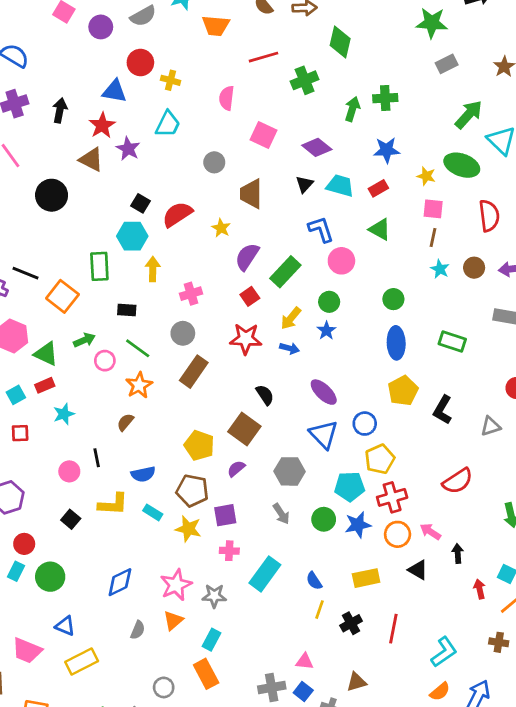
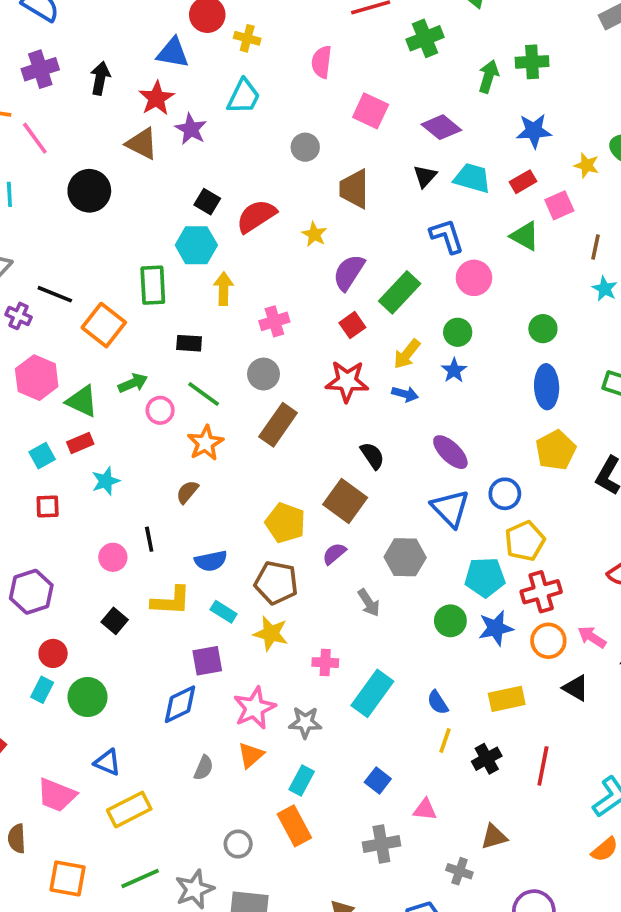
pink square: (433, 209) -> (559, 205), moved, turned -30
gray arrow: (281, 514) -> (369, 603), moved
purple square: (225, 515) -> (207, 661), moved
blue square: (303, 692) -> (378, 780), moved

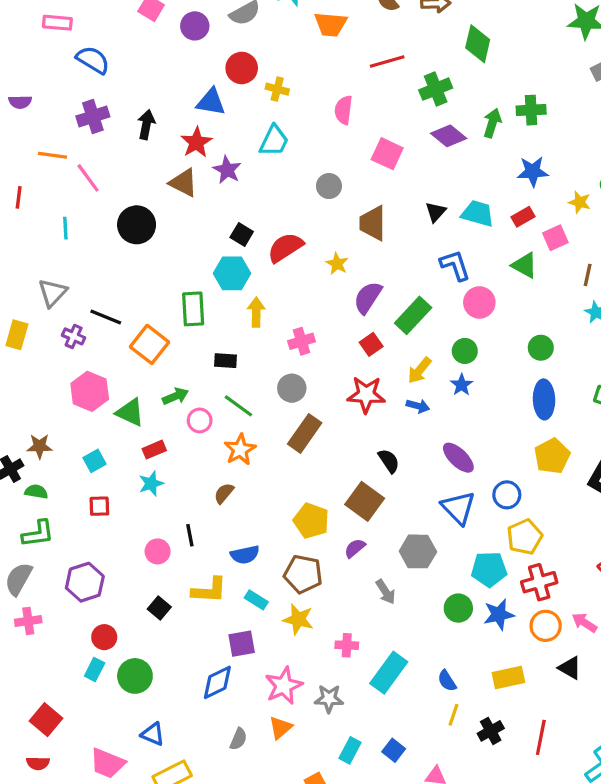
purple diamond: (441, 127) -> (449, 136), moved
red rectangle: (80, 443) -> (154, 450), moved
cyan rectangle: (302, 780) -> (350, 750), moved

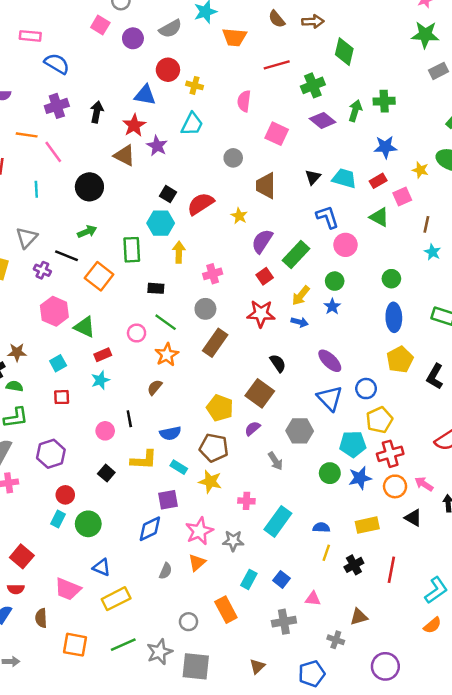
green arrow: (175, 396) -> (87, 232), moved
blue semicircle: (447, 681) -> (321, 527), turned 126

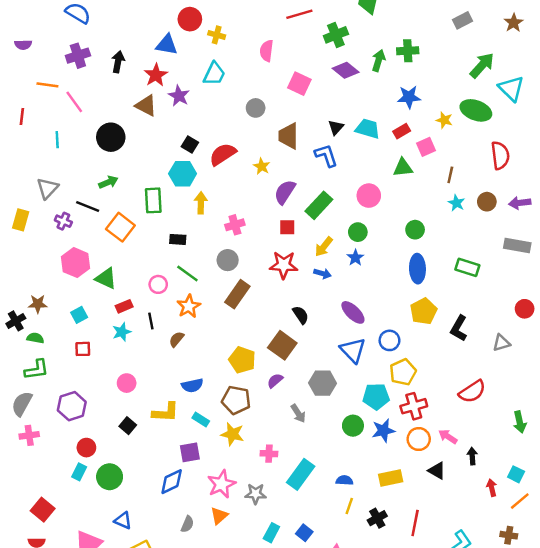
blue L-shape: (327, 217) -> (326, 155), moved
green triangle: (379, 217) -> (403, 168), turned -35
red square: (265, 276) -> (287, 227), turned 35
black line: (129, 419) -> (151, 321), moved

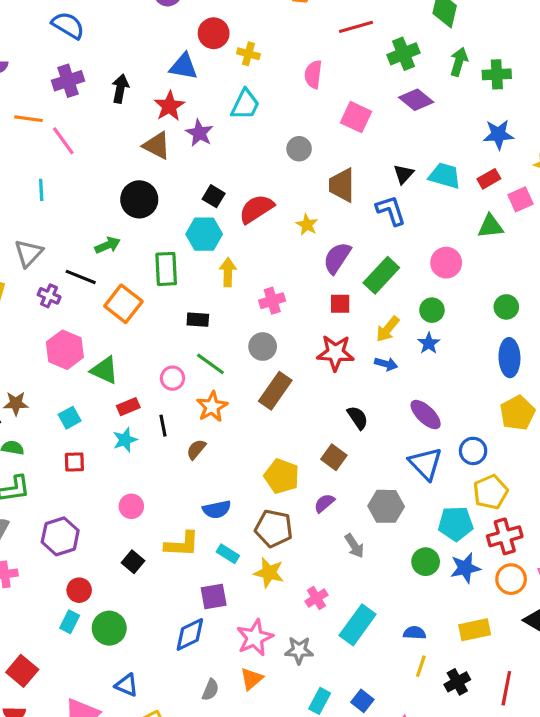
green arrow: (379, 60) -> (459, 62), moved
black circle: (111, 137) -> (139, 199), moved
brown square: (282, 345) -> (334, 457), size x0.7
pink cross: (269, 454) -> (316, 598), turned -35

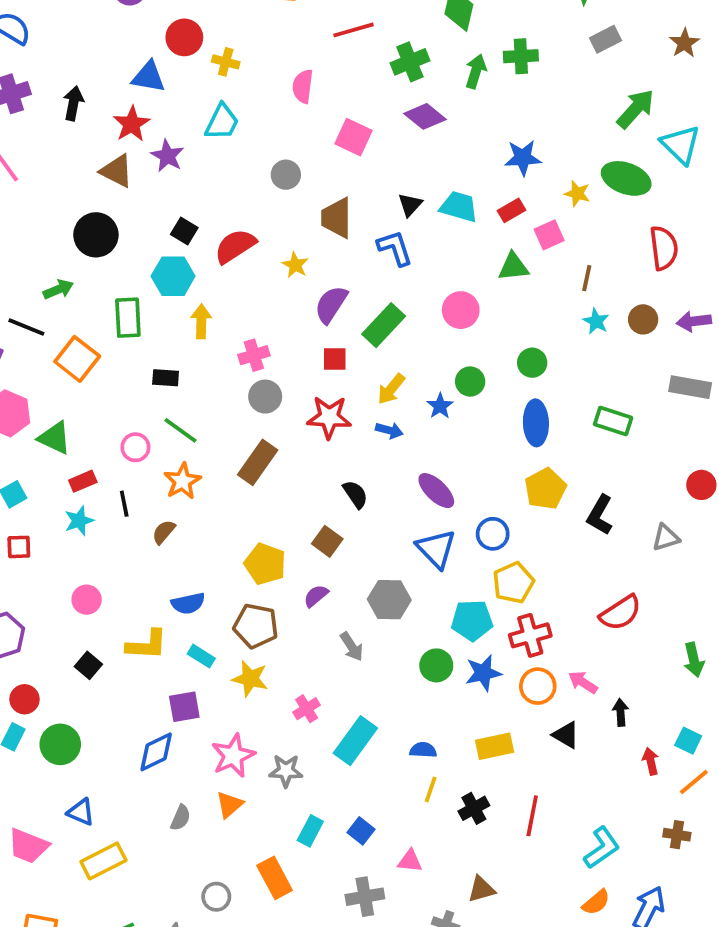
green cross: (497, 74) -> (521, 56), moved
green circle: (432, 310) -> (470, 382), moved
gray circle: (263, 347) -> (265, 397), moved

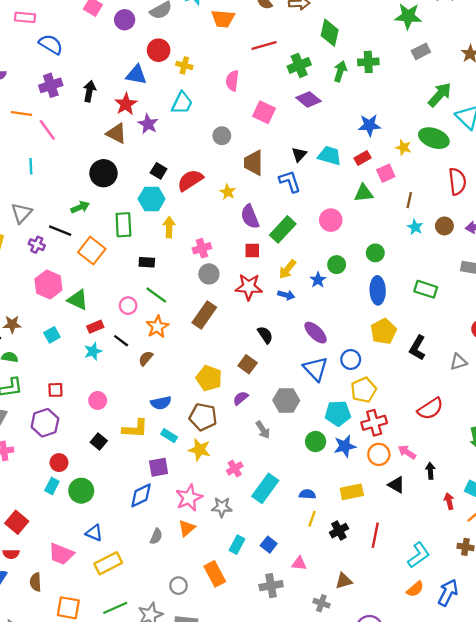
purple semicircle: (331, 304) -> (250, 217), turned -55
black line: (124, 504) -> (121, 341), turned -42
red square: (19, 547) -> (55, 390), moved

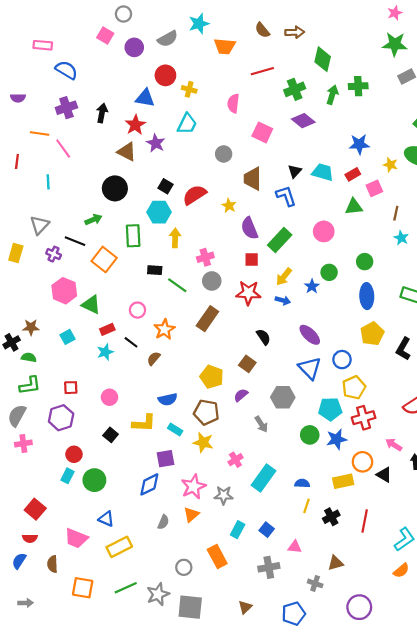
green line: (156, 295) -> (177, 285), moved
orange circle: (379, 454) -> (362, 462), moved

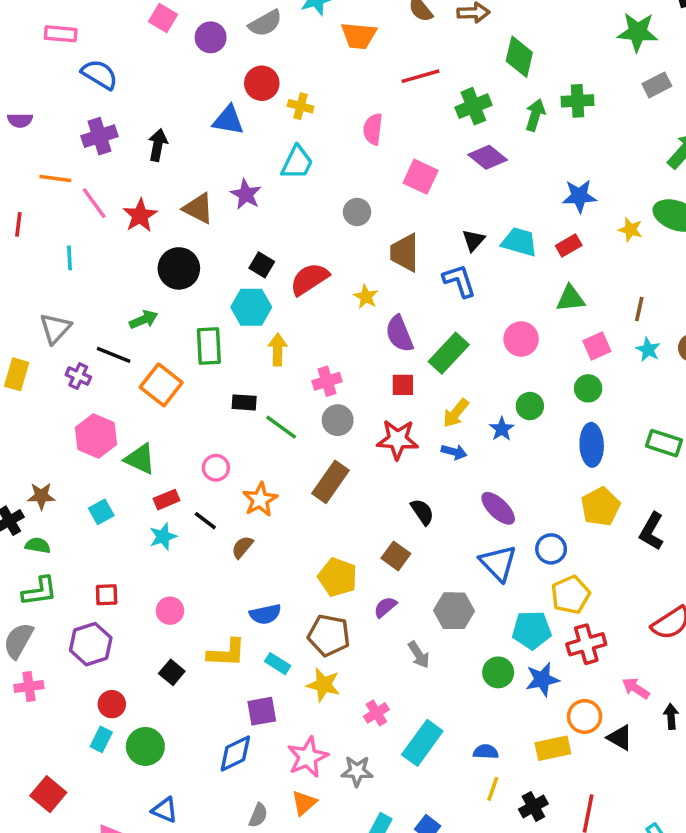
red star: (135, 125) -> (140, 216), moved
pink square: (374, 188) -> (597, 346), moved

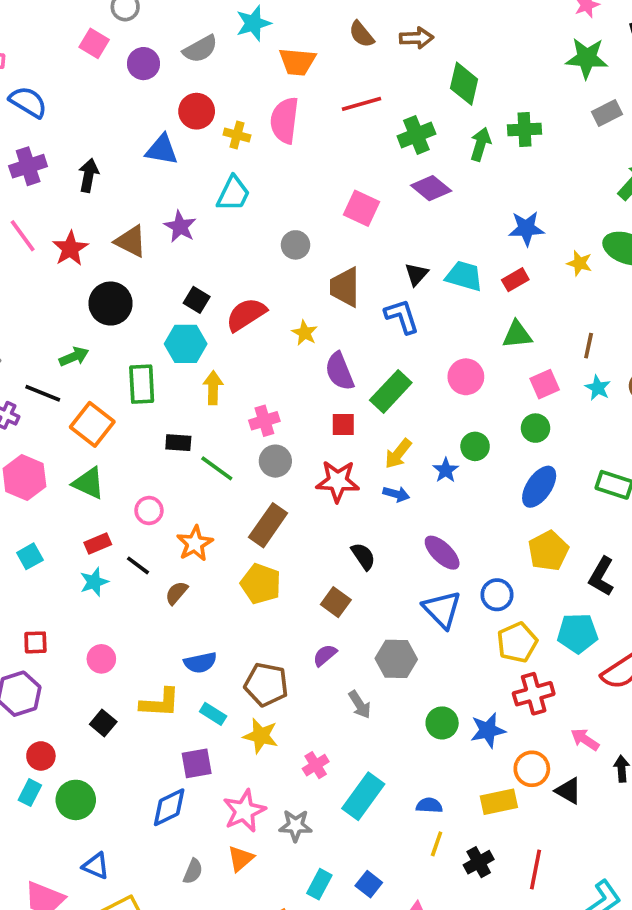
pink semicircle: (373, 129) -> (285, 120), moved, size x1.4
blue ellipse: (592, 445) -> (539, 487), turned 36
green triangle: (140, 459) -> (89, 483), moved
yellow pentagon: (338, 577) -> (261, 584), moved
cyan pentagon: (532, 630) -> (578, 633), moved

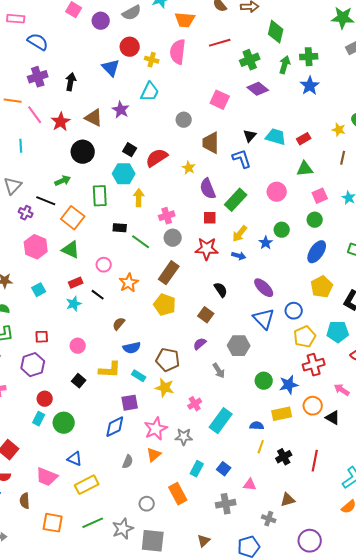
blue triangle: (162, 150) -> (111, 68), turned 36
blue star: (526, 228) -> (310, 86), moved, turned -30
brown line: (589, 346) -> (343, 158), moved
brown semicircle: (176, 593) -> (119, 324), moved
yellow rectangle: (499, 802) -> (282, 414), moved

